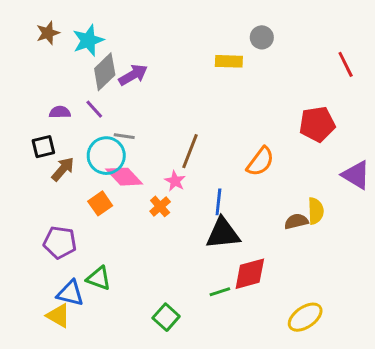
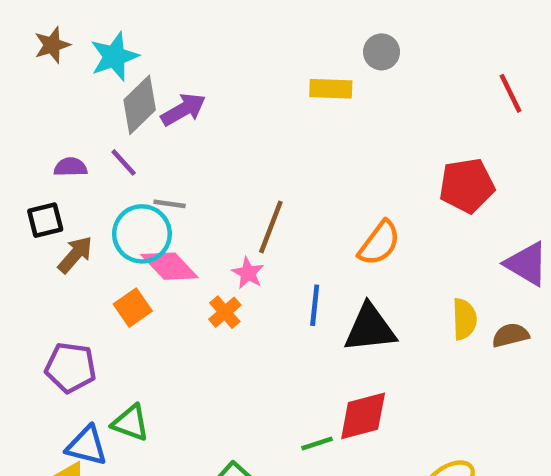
brown semicircle: (296, 221) -> (510, 335), moved
black triangle: (223, 233) -> (370, 328), moved

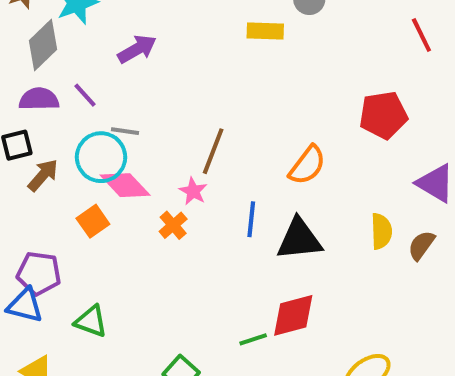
gray diamond: (140, 105) -> (43, 45), moved
purple semicircle: (71, 167) -> (39, 99), size x1.4
brown semicircle: (510, 335) -> (421, 245), turned -40
blue triangle: (87, 446) -> (25, 305), moved

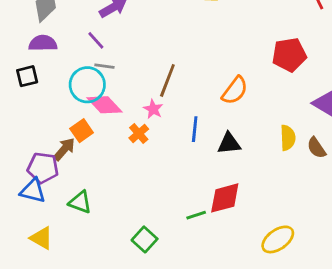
purple line: (85, 95) -> (96, 40), moved
brown arrow: (43, 175) -> (64, 149), moved
black triangle: (299, 239) -> (229, 143), size x0.7
brown semicircle: (421, 245) -> (316, 148), turned -70

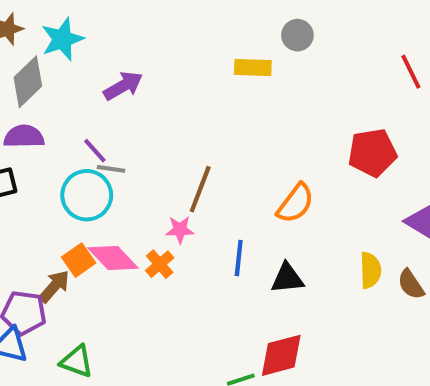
purple line: (96, 40) -> (95, 151), moved
pink diamond: (104, 105) -> (113, 258), moved
pink star: (153, 109) -> (180, 230), turned -30

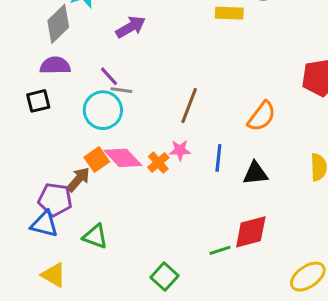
pink star: (180, 230) -> (180, 150), moved

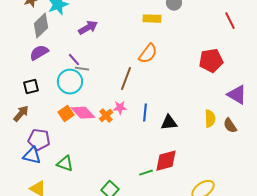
purple semicircle: (55, 65) -> (39, 53), turned -30
black square: (38, 101) -> (31, 87), moved
orange semicircle: (262, 116) -> (148, 54), moved
brown arrow: (78, 179) -> (21, 114), moved

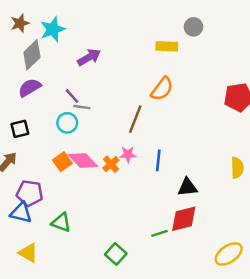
cyan circle: (70, 82) -> (67, 123), size x0.7
black triangle: (169, 123) -> (187, 187), moved

